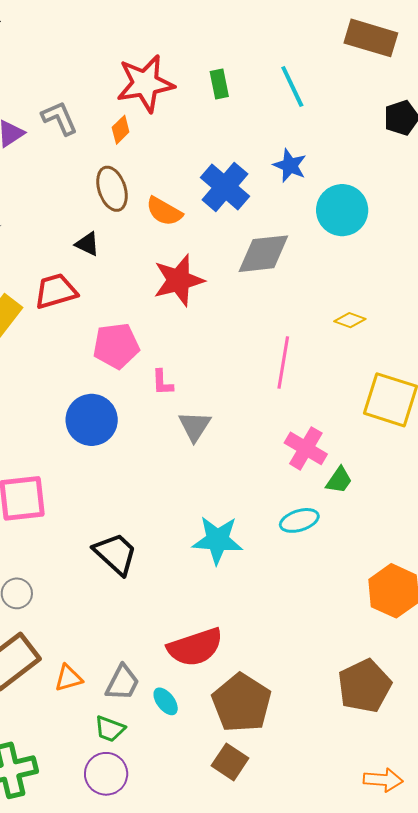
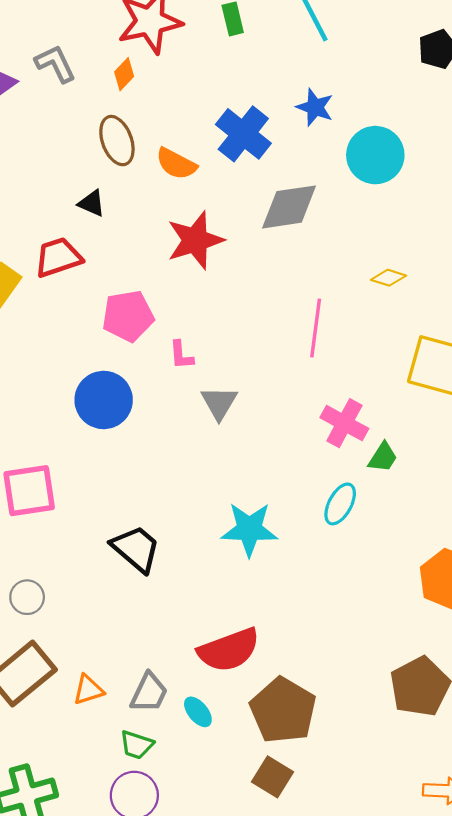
cyan ellipse: (299, 520) -> (340, 504), turned -42

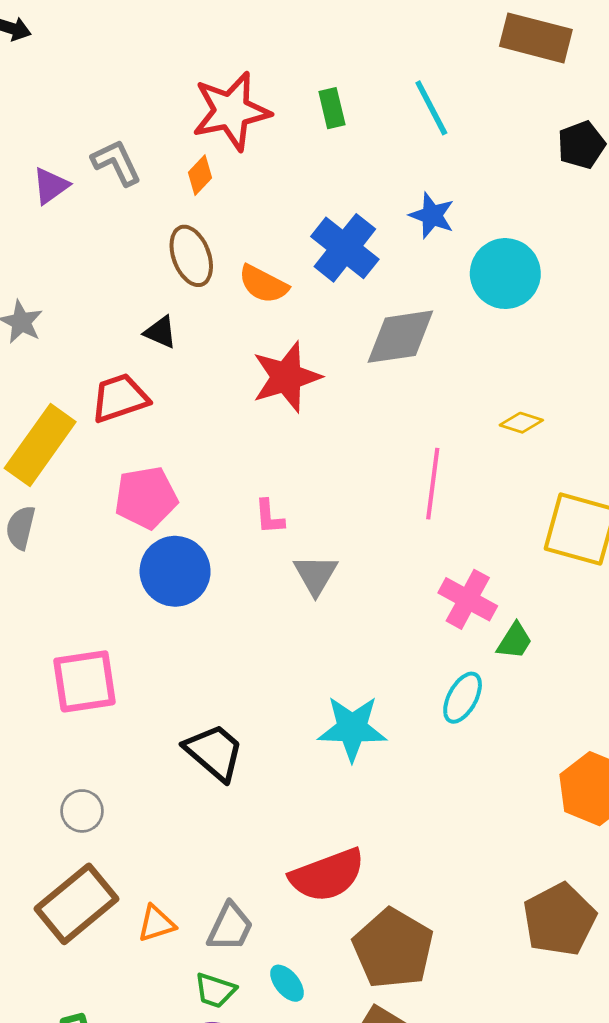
pink pentagon: (128, 316) -> (146, 498), moved
cyan ellipse: (198, 712) -> (287, 983), moved

